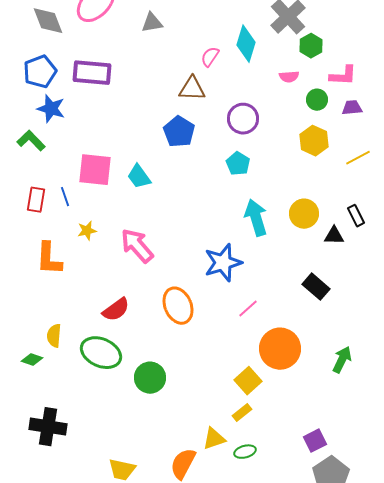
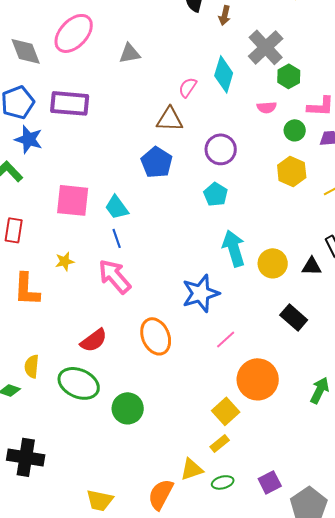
blue line: (65, 197) -> (117, 238), moved
yellow circle: (304, 214) -> (273, 263), moved
purple square: (315, 441) -> (270, 482), moved

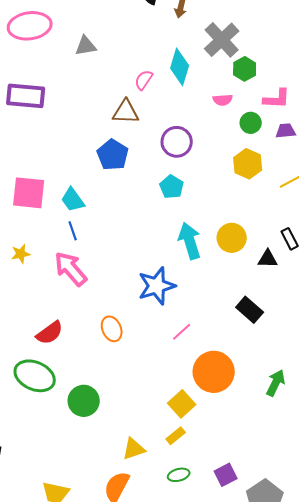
pink ellipse: (74, 33) -> (30, 26), turned 39
yellow circle: (273, 263) -> (232, 238), moved
orange ellipse: (156, 336) -> (112, 329), size x0.7
yellow triangle: (192, 469) -> (134, 449), moved

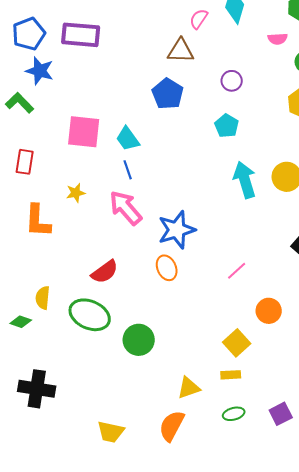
purple circle: (177, 142) -> (232, 81), size x0.7
blue star: (157, 286) -> (177, 230), moved
orange circle: (214, 372) -> (269, 311), size x0.6
yellow rectangle: (176, 436) -> (231, 375), turned 36

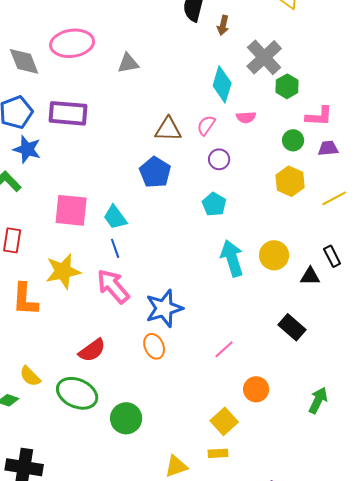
pink semicircle: (199, 19) -> (206, 125), moved
pink semicircle: (278, 39) -> (246, 117), moved
yellow star: (76, 193) -> (63, 271), size x1.8
yellow semicircle: (43, 298) -> (30, 376), turned -50

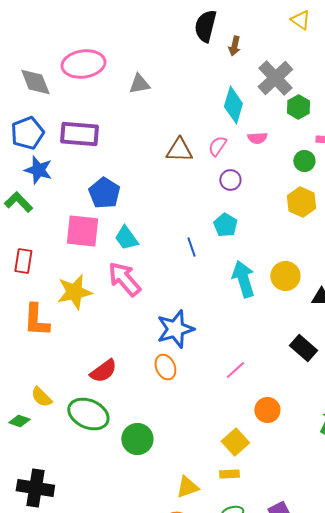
blue pentagon: (155, 172) -> (104, 193), moved
blue line: (115, 248) -> (191, 247), moved
pink arrow: (113, 286) -> (124, 279), moved

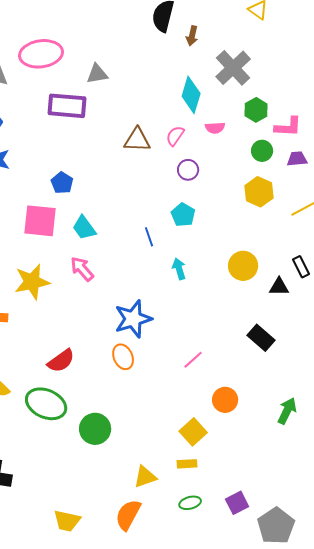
green hexagon: (298, 107) -> (256, 110), moved
purple rectangle: (79, 134) -> (67, 106), moved
blue pentagon: (104, 193) -> (62, 183), size x0.7
pink arrow: (124, 279) -> (82, 269), size x0.7
cyan arrow: (243, 279) -> (179, 269), moved, size x0.6

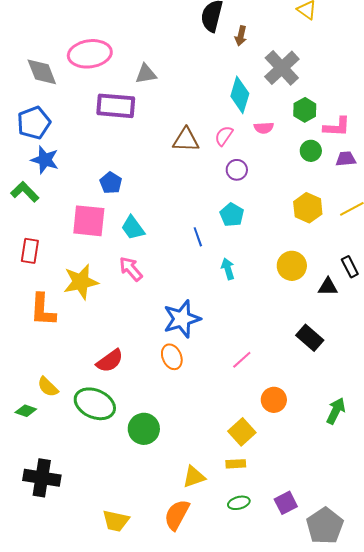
yellow hexagon: (259, 192) -> (308, 208), moved

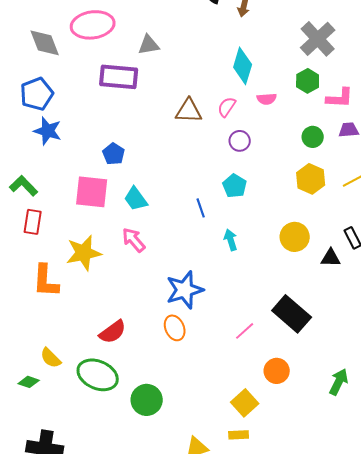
gray cross: (282, 68) -> (318, 39), moved
green circle: (311, 151) -> (313, 137), moved
green L-shape: (25, 192) -> (24, 186), moved
black rectangle: (310, 338) -> (292, 314), moved, size x1.4

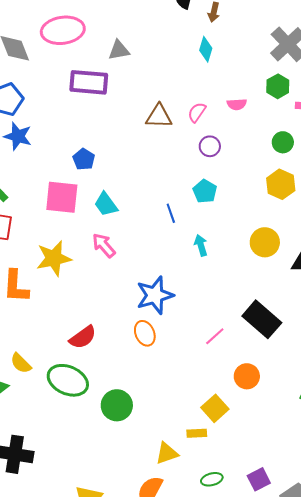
cyan diamond: (243, 66) -> (206, 49), moved, size x0.7
yellow rectangle: (239, 435) -> (197, 433), moved

